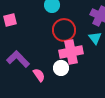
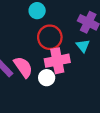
pink semicircle: (39, 75) -> (23, 67), moved, size x1.5

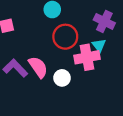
pink cross: (57, 61) -> (87, 57), moved

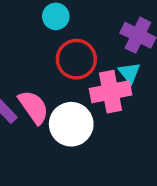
white circle: (62, 78) -> (71, 124), size x1.6

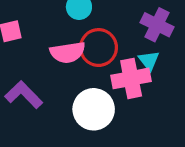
pink semicircle: (34, 107) -> (68, 52), moved, turned 116

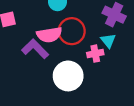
pink cross: (131, 78) -> (95, 54), size x0.6
purple L-shape: (24, 95) -> (35, 49), moved

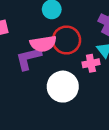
purple L-shape: (35, 49) -> (28, 58), turned -60

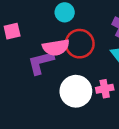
pink cross: (91, 63) -> (105, 89), moved

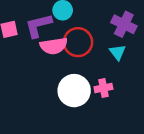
purple L-shape: (41, 62) -> (38, 26), moved

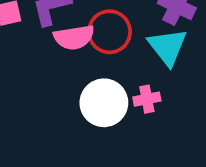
cyan triangle: (117, 52) -> (167, 47), size x1.6

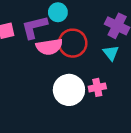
cyan triangle: (167, 47) -> (111, 53), size x0.6

